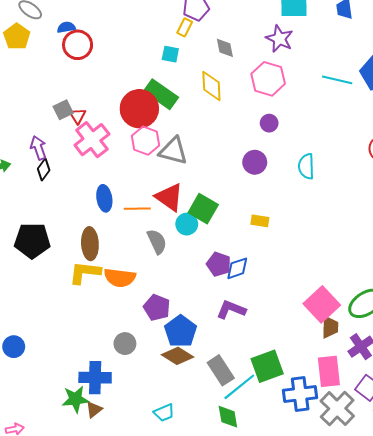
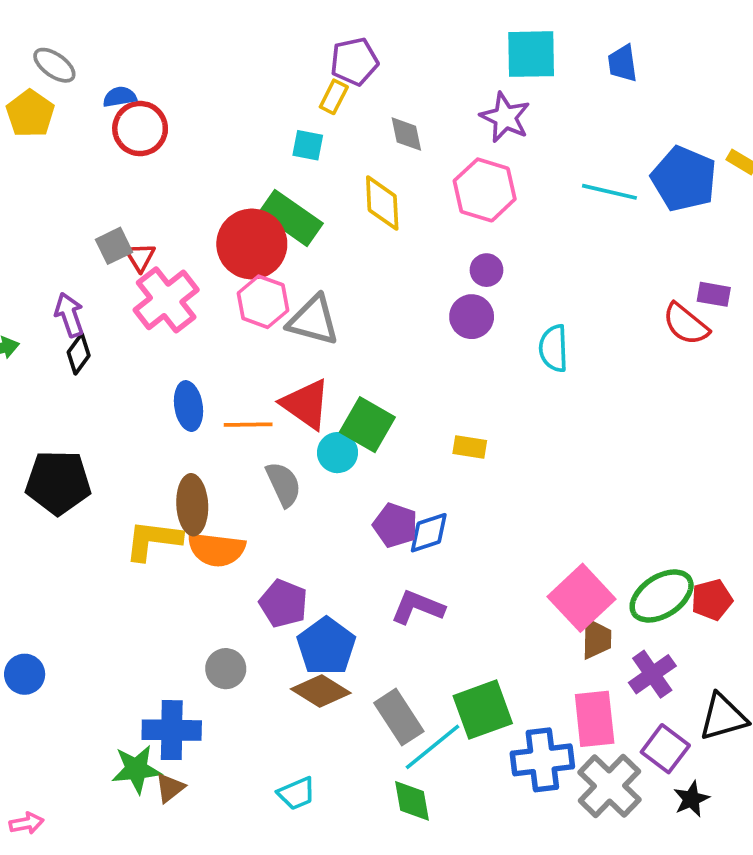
purple circle: (255, 162) -> (472, 317), moved
brown ellipse: (90, 244) -> (192, 505), moved

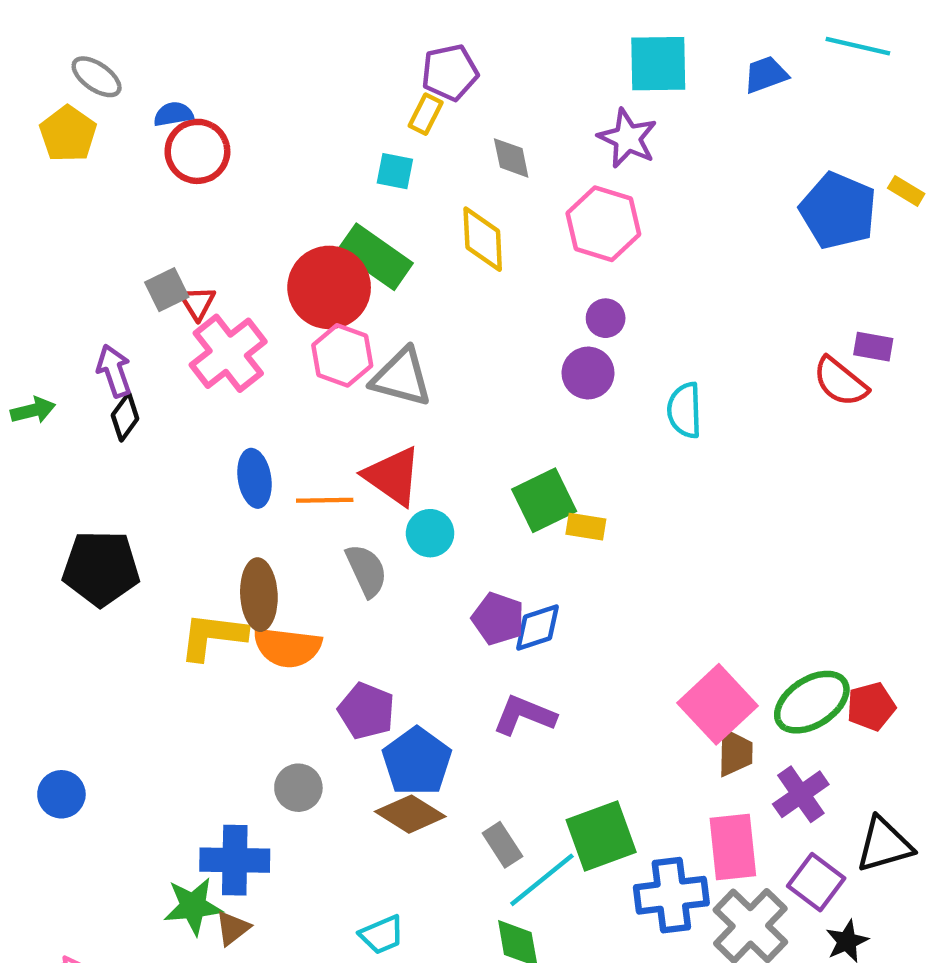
blue trapezoid: (622, 63) -> (766, 75), turned 78
cyan line: (609, 192) -> (858, 46), moved
green square: (367, 425) -> (544, 500), moved, turned 34
gray rectangle: (399, 717) -> (502, 845), size x0.7

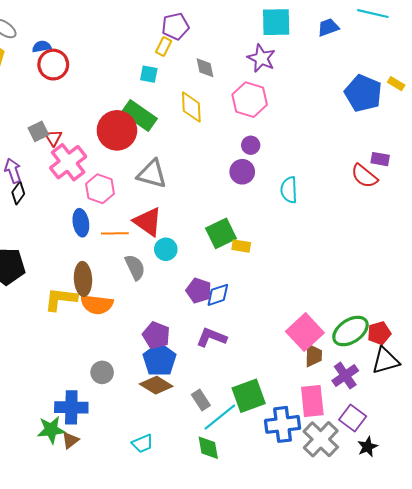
pink hexagon: (342, 355) -> (100, 189), moved
purple pentagon: (366, 711) -> (156, 335), moved
black triangle: (884, 845) -> (386, 361), moved

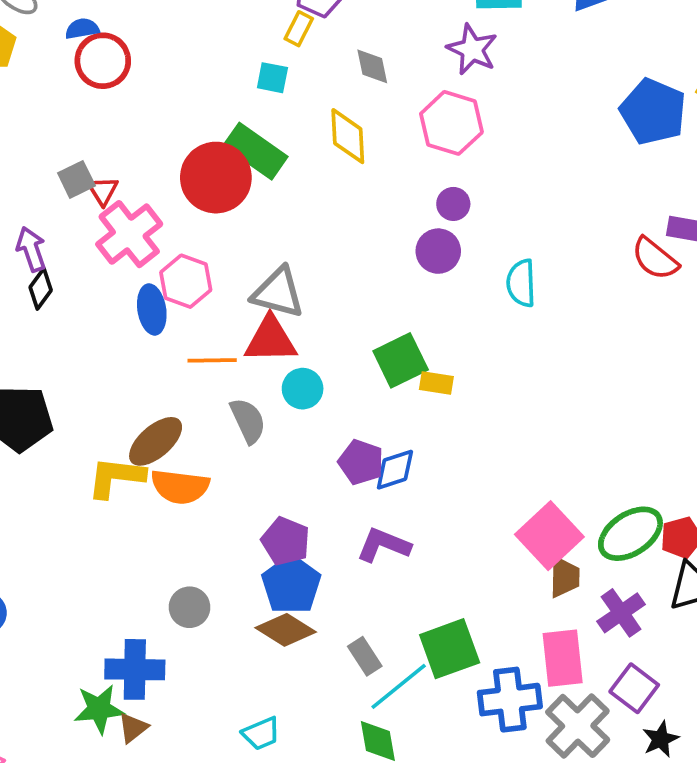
gray triangle: (152, 174) -> (278, 293), moved
red triangle: (148, 222) -> (271, 340), turned -36
blue ellipse: (81, 223) -> (152, 309), moved
brown ellipse: (83, 279) -> (156, 441), turned 52

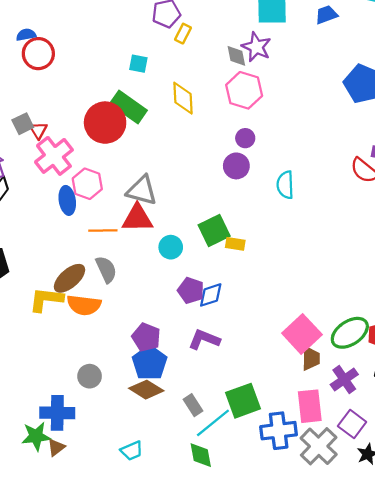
yellow rectangle: (299, 29) -> (183, 34), moved
gray diamond: (372, 66) -> (236, 56), moved
cyan circle: (303, 389) -> (171, 247), moved
gray semicircle: (248, 421) -> (106, 269), moved

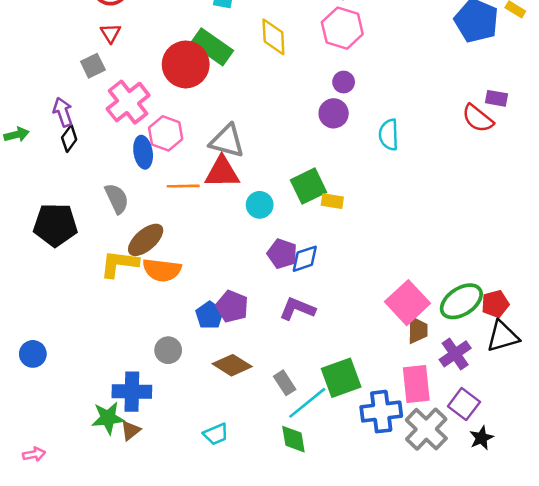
red triangle: (38, 130) -> (111, 33), moved
gray semicircle: (106, 269) -> (117, 199), moved
blue pentagon: (150, 363) -> (210, 315), moved, size x0.7

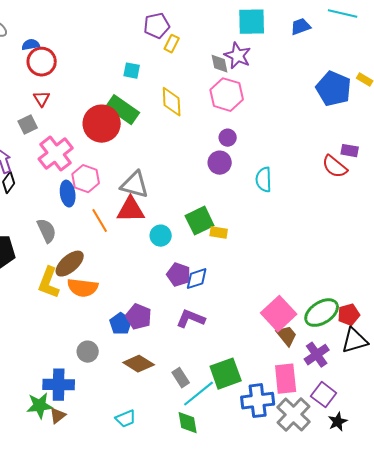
orange line: (183, 186) -> (100, 221), turned 60
yellow L-shape: (119, 264) -> (49, 283), turned -76
brown trapezoid: (418, 330) -> (287, 336), turned -40

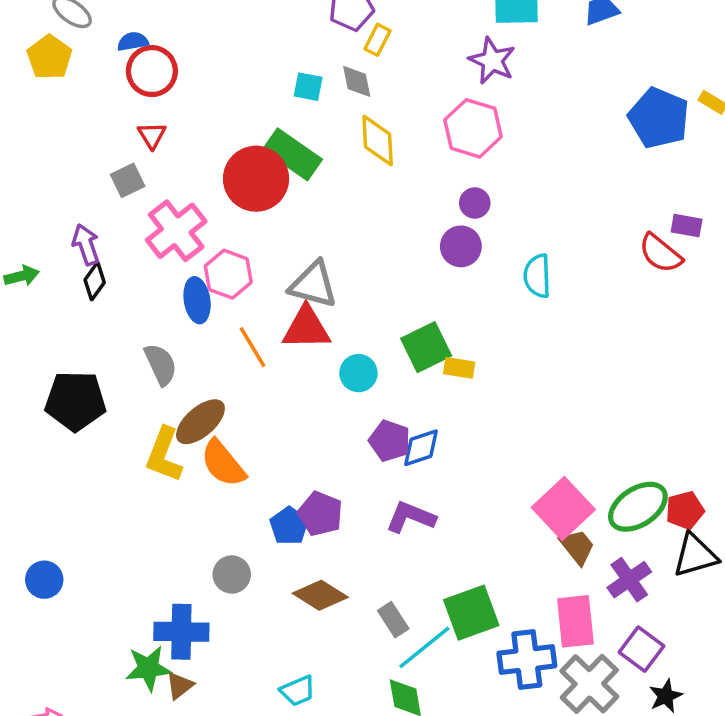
gray diamond: (220, 64) -> (357, 81), moved
orange semicircle: (83, 288) -> (223, 463), turned 44

